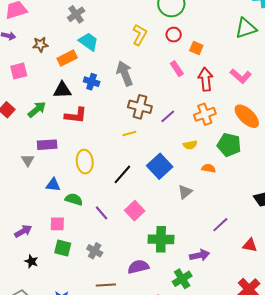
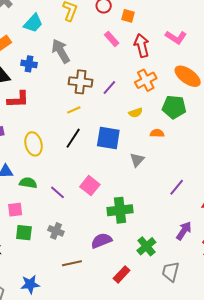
cyan trapezoid: (88, 42) -> (33, 23), moved, turned 105
blue square: (160, 166) -> (108, 138), turned -30
black line: (122, 174) -> (73, 138), moved
purple arrow: (200, 255) -> (184, 231), moved, turned -36

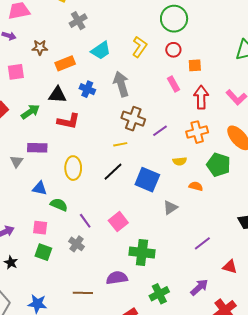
orange square: (128, 16) -> (195, 65), turned -32
gray cross: (56, 231) -> (76, 244), moved

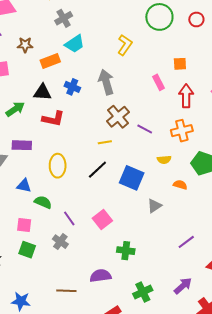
cyan trapezoid: (101, 50) -> (75, 44), moved
red circle: (173, 50) -> (196, 19), moved
brown cross: (133, 119) -> (118, 117), turned 30
purple line: (160, 131) -> (145, 129), turned 63
green cross: (142, 252) -> (126, 251), size x0.7

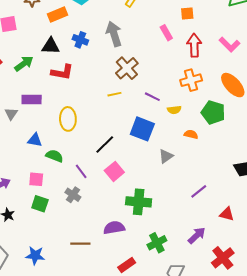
purple line: (145, 129) -> (152, 97), moved
black line: (97, 170) -> (105, 144), moved
green cross: (126, 251) -> (139, 202), size x1.4

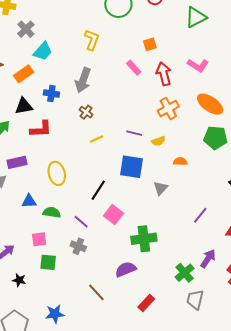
gray arrow: (114, 34) -> (83, 80), turned -130
brown cross: (127, 68) -> (86, 112), moved, size x0.6
green pentagon: (213, 112) -> (215, 138), moved
green cross: (157, 243) -> (185, 273), moved
brown line: (80, 244) -> (96, 292), turned 60

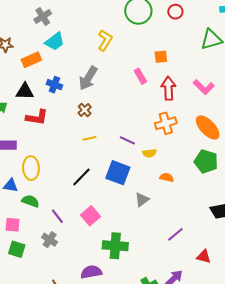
yellow ellipse: (57, 173) -> (31, 168), moved
black line: (98, 190) -> (81, 177), moved

